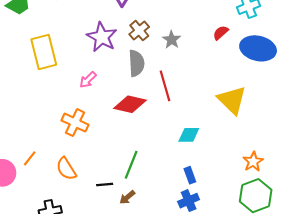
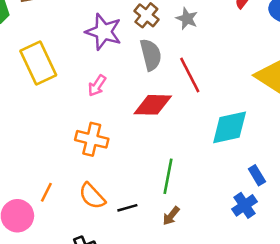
cyan diamond: (189, 135) -> (230, 127), size x1.5
blue rectangle: (190, 175) -> (257, 175), moved
black line: (105, 185) -> (127, 208), moved

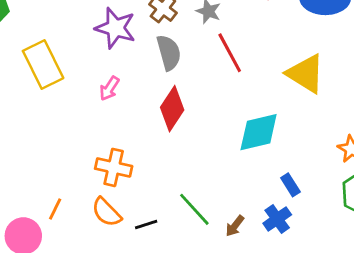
red line: (190, 75) -> (230, 53), moved
red diamond: (153, 105) -> (172, 109), turned -57
orange cross: (92, 139) -> (114, 167), moved
green line: (168, 176) -> (194, 209), moved, turned -52
brown arrow: (171, 216) -> (235, 226), moved

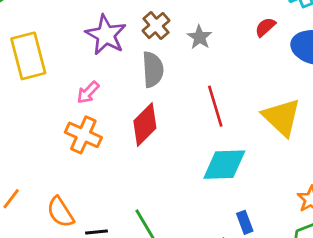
red line: (230, 53) -> (215, 106), moved
orange cross: (114, 167) -> (83, 135), moved

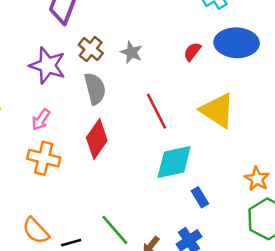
red semicircle: (265, 27) -> (192, 52), moved
blue rectangle: (245, 222) -> (200, 197), moved

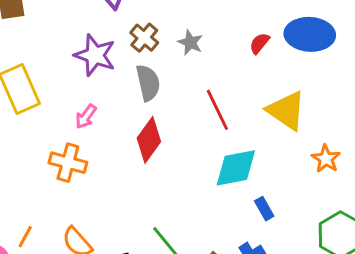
orange cross: (44, 158) -> (68, 163), moved
orange star: (257, 179) -> (326, 159), moved

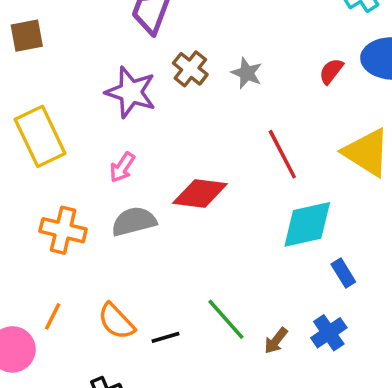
gray semicircle: (148, 83) -> (134, 221), moved, turned -90
red diamond: (149, 140) -> (200, 194), turned 63
orange cross: (68, 163) -> (63, 230), moved

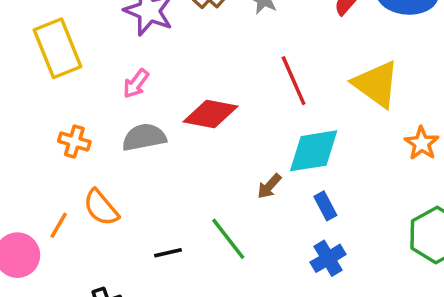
orange cross: (63, 230) -> (74, 142), size x0.7
blue rectangle: (343, 273) -> (325, 206), moved
orange semicircle: (116, 321) -> (101, 208), moved
brown arrow: (276, 341) -> (269, 186), moved

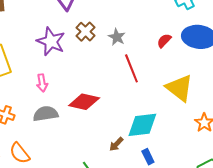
red line: (294, 81) -> (131, 68), moved
pink arrow: (136, 84) -> (42, 83), turned -48

